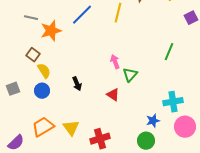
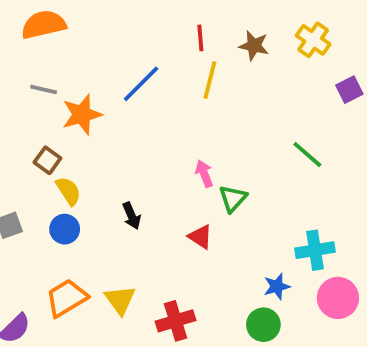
green line: (169, 52) -> (307, 155), turned -72

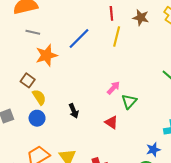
gray line: (44, 90) -> (33, 32), moved
pink arrow: (204, 174) -> (114, 88), turned 64

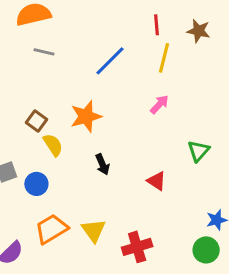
orange star: (46, 55) -> (86, 116), moved
pink arrow: (114, 88) -> (160, 104), moved
green triangle: (129, 101) -> (199, 151), moved
blue circle: (37, 118) -> (36, 184), moved

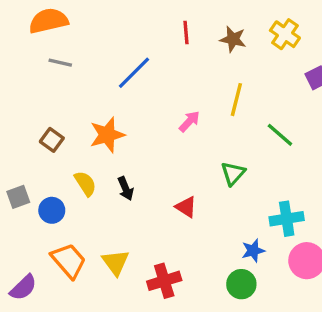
yellow line: (164, 58) -> (236, 100), moved
yellow semicircle: (53, 145) -> (85, 183), moved
orange trapezoid: (51, 229) -> (69, 261), turned 80

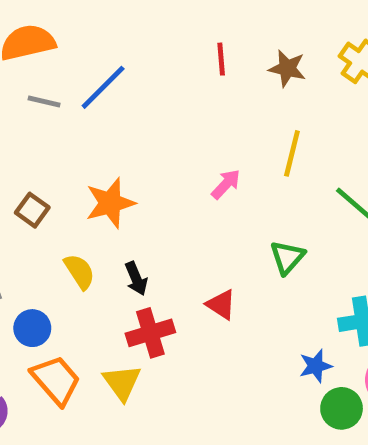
blue line: (134, 73) -> (103, 87), moved
blue circle: (52, 210) -> (32, 328), moved
red cross: (164, 281) -> (150, 333), moved
green circle: (241, 284) -> (342, 408), moved

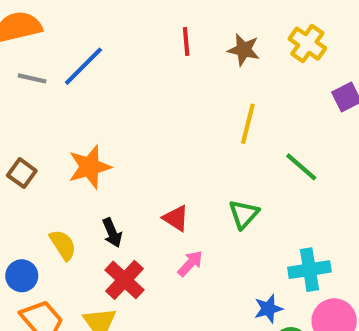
pink arrow: (226, 184) -> (190, 263), moved
yellow semicircle: (80, 271) -> (63, 245), moved
red triangle: (221, 305) -> (176, 218), moved
red cross: (150, 333) -> (125, 280), turned -30

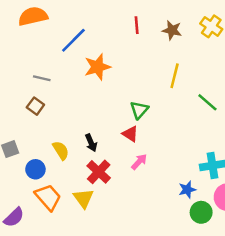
gray line: (32, 78) -> (42, 78), moved
orange star: (90, 167) -> (97, 67), moved
green triangle: (244, 214) -> (139, 110), moved

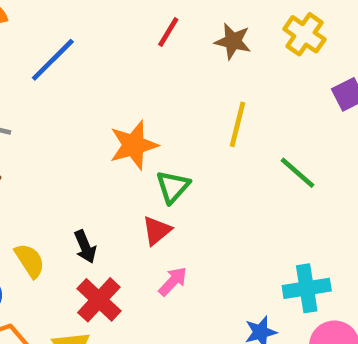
red line: (137, 25) -> (168, 32), turned 36
orange star: (97, 67) -> (134, 145), moved
red triangle: (130, 134) -> (157, 231), turned 48

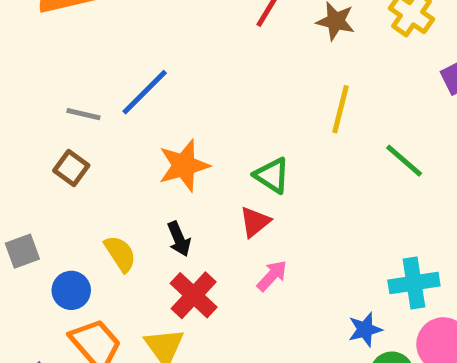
blue line: (53, 60) -> (145, 92), moved
orange star: (134, 145) -> (184, 166), moved
green triangle: (173, 187) -> (272, 175), turned -39

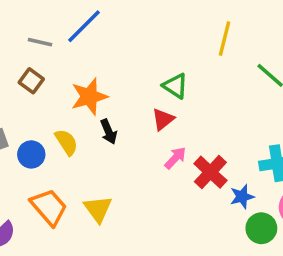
orange star: (184, 166) -> (89, 97), moved
blue circle: (71, 290) -> (31, 154), moved
red cross: (194, 295) -> (210, 172), moved

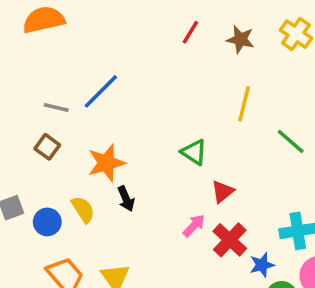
red triangle: (163, 119) -> (223, 192), moved

